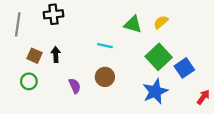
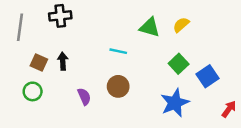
green square: (159, 57) -> (179, 64), size x0.7

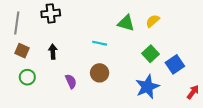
brown square: (39, 63) -> (22, 51), moved

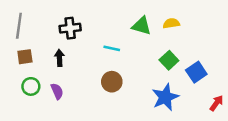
black cross: (51, 13) -> (70, 28), moved
yellow semicircle: (153, 21) -> (171, 23), turned 32
brown square: (22, 51) -> (25, 57), turned -32
purple semicircle: (71, 81) -> (57, 91), moved

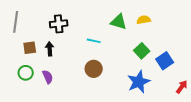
brown square: (25, 57) -> (30, 48), moved

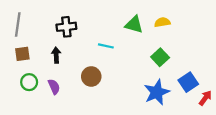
brown square: (30, 48) -> (22, 54), moved
blue square: (165, 61) -> (188, 82), moved
brown circle: (94, 69) -> (91, 76), moved

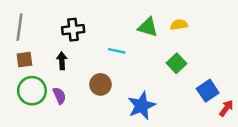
green circle: (29, 82) -> (32, 91), size x1.5
blue star: (157, 92) -> (142, 106), moved

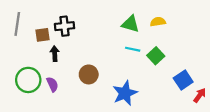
cyan line: (117, 51) -> (133, 49), moved
brown square: (24, 60) -> (43, 35), moved

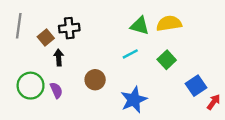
yellow semicircle: (158, 22) -> (169, 23), size x1.5
brown square: (43, 35) -> (46, 37), turned -32
cyan line: (133, 49) -> (130, 54), moved, turned -40

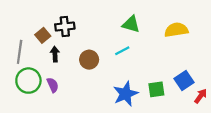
yellow semicircle: (169, 23) -> (176, 30), moved
gray line: (19, 26) -> (20, 52), moved
green square: (167, 60) -> (156, 89), moved, turned 35
brown circle: (95, 80) -> (89, 60), moved

